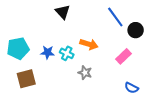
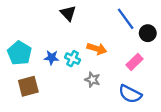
cyan pentagon: (18, 48) -> (19, 53), turned -30
blue semicircle: (132, 88) -> (130, 94), moved, size x1.5

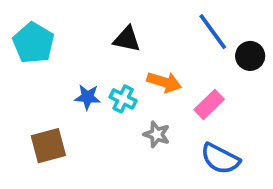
black triangle: (68, 13) -> (127, 39), moved, turned -35
cyan pentagon: (19, 53) -> (33, 43), moved
pink rectangle: (134, 62) -> (209, 105), moved

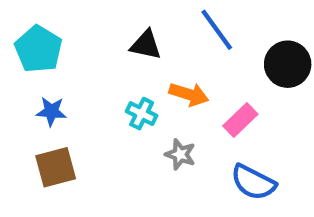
blue line: (213, 32) -> (217, 30), moved
black circle: (250, 56) -> (288, 64), size x1.4
blue star: (88, 97) -> (51, 111), moved

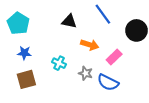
cyan cross: (142, 114) -> (59, 63), moved
blue semicircle: (253, 182) -> (108, 82), moved

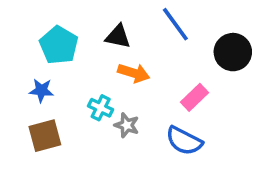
cyan pentagon: (18, 23) -> (59, 45), moved
orange arrow: (90, 45) -> (134, 73), moved
gray star: (86, 73) -> (127, 125), moved

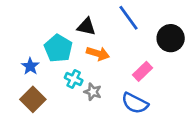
cyan pentagon: (59, 45) -> (58, 48), moved
blue star: (41, 90) -> (30, 66), turned 30
brown square: (45, 136) -> (33, 99), turned -30

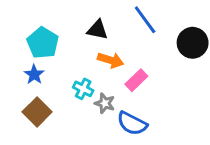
cyan pentagon: (58, 48) -> (43, 43), moved
pink rectangle: (143, 71) -> (136, 80), moved
blue semicircle: (135, 103) -> (132, 123), moved

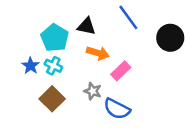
cyan pentagon: (43, 43) -> (55, 38), moved
cyan cross: (83, 89) -> (53, 66), moved
brown square: (37, 112) -> (52, 99), moved

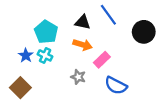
black triangle: (86, 26) -> (83, 22), moved
brown square: (52, 99) -> (20, 88), moved
blue semicircle: (117, 109) -> (116, 85), moved

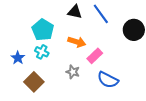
black triangle: (83, 22) -> (75, 12), moved
blue star: (26, 55) -> (18, 58), moved
brown square: (20, 88) -> (34, 82), moved

